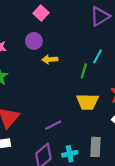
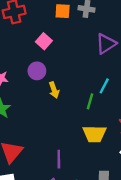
yellow arrow: (50, 59) -> (54, 90), turned -104
purple line: (53, 125) -> (59, 159), turned -63

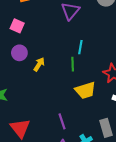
yellow arrow: (54, 90) -> (39, 64), turned -112

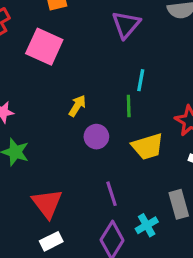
pink square: (17, 26) -> (44, 47), size x1.6
purple circle: (19, 53) -> (96, 137), moved

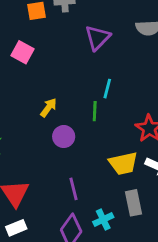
pink square: (44, 47) -> (23, 52), size x0.7
yellow trapezoid: (148, 146) -> (123, 163), moved

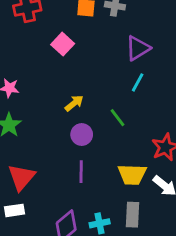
cyan line: (107, 89) -> (138, 82), moved
green line: (95, 111) -> (117, 118), turned -54
purple line: (74, 189) -> (81, 172), moved

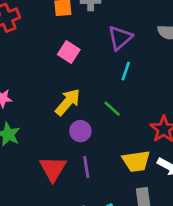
pink square: (63, 44) -> (69, 52), moved
yellow arrow: (74, 103) -> (68, 102), size x1.5
red triangle: (22, 177) -> (53, 169), moved

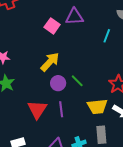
purple triangle: (120, 38) -> (74, 17), moved, turned 36
cyan line: (126, 71) -> (107, 36), moved
green line: (112, 109) -> (77, 81), moved

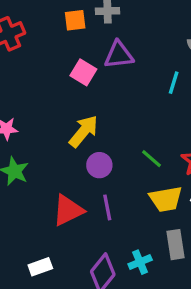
green line: (77, 81) -> (151, 159), moved
red triangle: (37, 109) -> (68, 210), turned 35

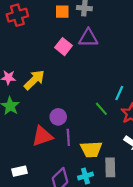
cyan line: (174, 83) -> (119, 93), moved
yellow arrow: (84, 131) -> (34, 80), moved
purple circle: (99, 165) -> (58, 117), moved
yellow trapezoid: (166, 199) -> (91, 149), moved

